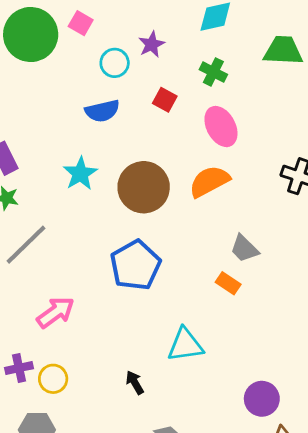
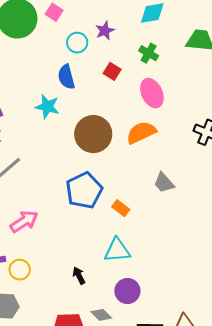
blue semicircle: (102, 111) -> (66, 77), turned 85
cyan star: (80, 174) -> (47, 107), moved, turned -30
orange rectangle: (228, 283) -> (121, 208), moved
purple circle: (262, 399) -> (127, 291), moved

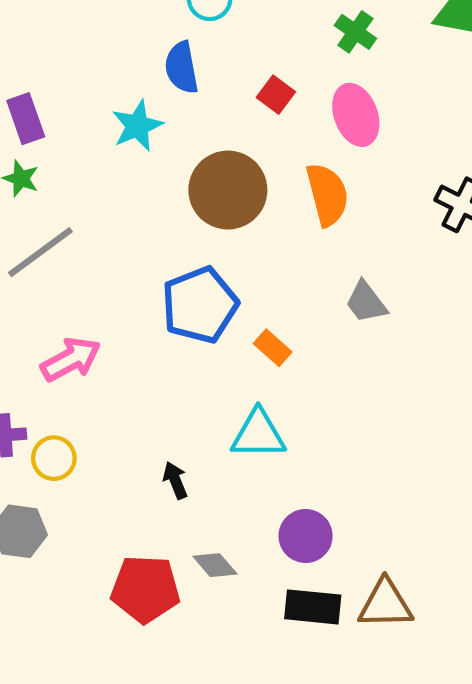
red square: (112, 71) -> (276, 95), moved
cyan star: (47, 107) -> (137, 126), turned 30
orange semicircle: (141, 132) -> (327, 195), turned 96
purple circle: (127, 291) -> (306, 536), moved

